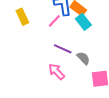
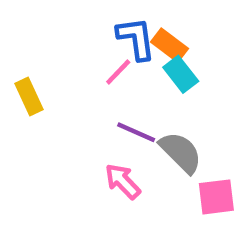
yellow rectangle: (22, 17) -> (29, 97), moved
gray semicircle: (83, 58) -> (181, 152), size x1.5

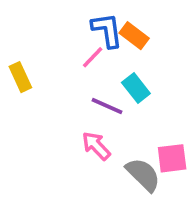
cyan rectangle: (181, 74) -> (136, 88), moved
gray semicircle: (181, 152) -> (143, 175), moved

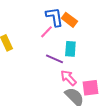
cyan rectangle: (136, 88) -> (70, 49), turned 42
pink arrow: (96, 146) -> (68, 78), moved

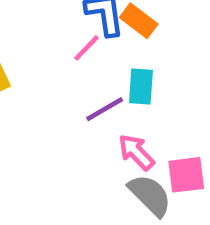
purple line: (54, 59) -> (105, 109), turned -54

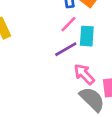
pink line: (87, 48) -> (68, 24), moved

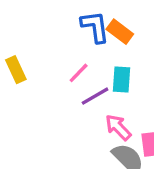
pink line: (68, 24) -> (79, 73), moved

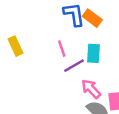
pink line: (79, 73) -> (62, 49), turned -63

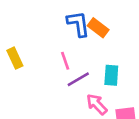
cyan rectangle: (94, 53) -> (111, 75), moved

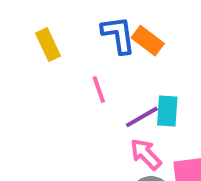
yellow rectangle: (15, 58) -> (48, 45), moved
purple line: (78, 79) -> (142, 117), moved

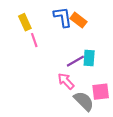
pink line: (99, 90) -> (34, 40), moved
pink arrow: (146, 154) -> (66, 81), moved

